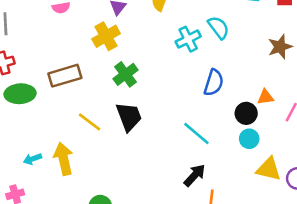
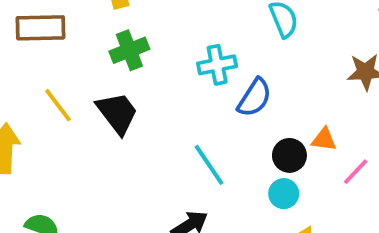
cyan cross: (188, 39) -> (217, 65), moved
black trapezoid: (129, 117) -> (117, 113), turned -32

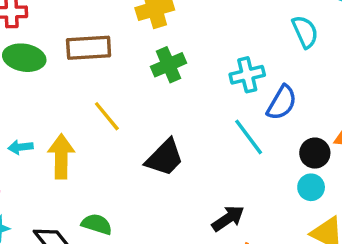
black trapezoid: (117, 113) -> (165, 158), moved, turned 84
cyan line: (209, 165) -> (249, 137), moved

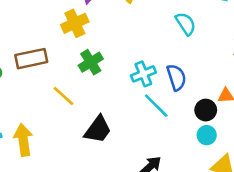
cyan cross: (247, 75) -> (143, 74), moved
blue semicircle: (282, 103) -> (176, 77), turned -40
yellow line: (107, 116) -> (63, 96), moved

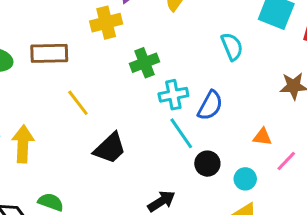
green cross: (91, 62) -> (144, 63), moved
blue semicircle: (176, 77) -> (210, 106), turned 36
black circle: (206, 110) -> (207, 164), moved
cyan circle: (207, 135) -> (245, 179), moved

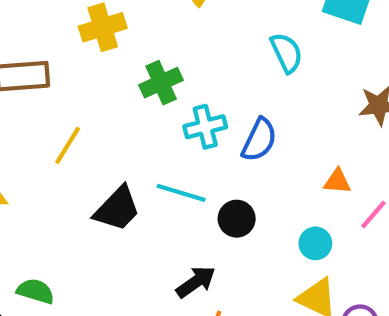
yellow line: (78, 103) -> (68, 145), turned 72
cyan line: (181, 133) -> (181, 193), moved, turned -36
black circle: (207, 164) -> (237, 219), moved

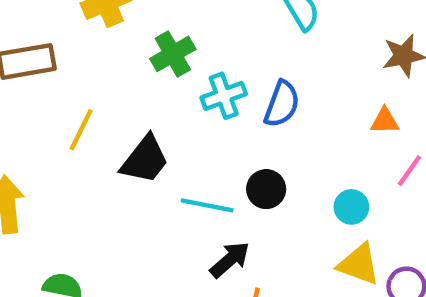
orange triangle: (337, 181) -> (385, 121), moved
cyan line: (181, 193) -> (207, 205), moved
black trapezoid: (117, 209) -> (145, 160), moved

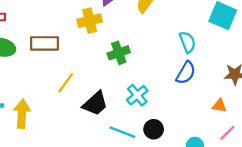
cyan cross: (224, 96) -> (137, 95), moved, turned -30
blue semicircle: (282, 104) -> (186, 73), moved

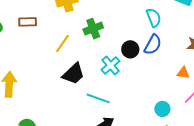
brown rectangle: (44, 43) -> (28, 22), size x0.7
yellow line: (66, 83) -> (63, 44), moved
black circle: (154, 129) -> (130, 49), moved

